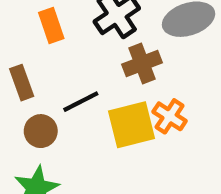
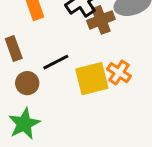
brown cross: (142, 64) -> (101, 20), moved

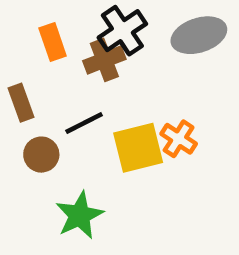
brown cross: (101, 20) -> (104, 60), moved
green star: (24, 124) -> (80, 215), moved

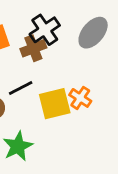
gray ellipse: (199, 35) -> (93, 33), turned -32

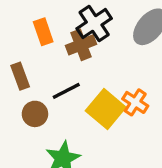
yellow square: (55, 104) -> (106, 109), turned -36

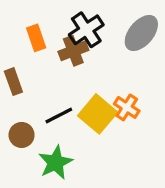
black line: (66, 91) -> (59, 116), moved
brown circle: (35, 114) -> (22, 135), moved

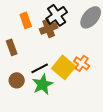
green star: (56, 162) -> (43, 84), moved

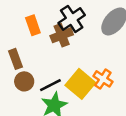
brown circle: (17, 80) -> (24, 81), moved

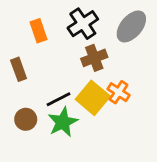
brown cross: (62, 35) -> (94, 58), moved
brown circle: (24, 81) -> (26, 119), moved

